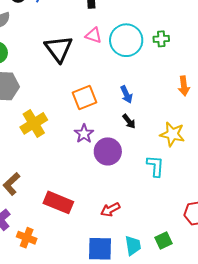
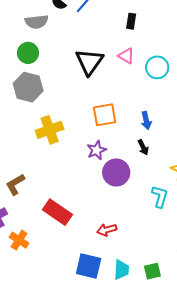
cyan circle: (126, 40) -> (157, 67), size x0.7

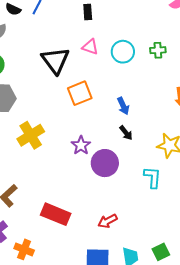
orange square: (105, 115) -> (80, 93), moved

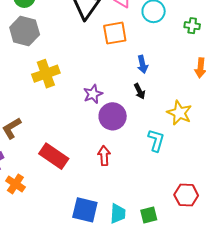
green cross: (158, 50) -> (192, 26), moved
orange square: (80, 93) -> (115, 33), moved
red arrow: (108, 221) -> (104, 156), moved, turned 102

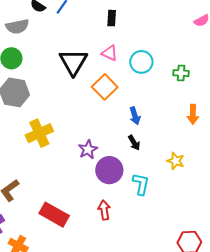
orange square: (115, 33) -> (105, 87), turned -30
yellow star: (179, 113) -> (176, 161), size x0.7
cyan L-shape: (156, 140) -> (141, 184), moved

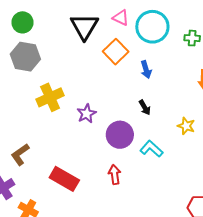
cyan circle: (141, 62) -> (152, 27), size x1.4
blue arrow: (135, 116) -> (146, 70), moved
purple star: (88, 149) -> (87, 114), moved
cyan L-shape: (141, 184) -> (151, 149), turned -60

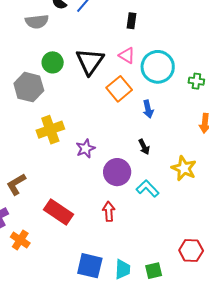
green circle: (23, 22) -> (53, 62), moved
yellow star: (186, 126) -> (184, 168), size x1.4

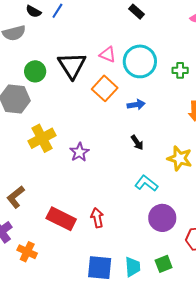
black rectangle: (132, 21) -> (136, 12), moved, turned -49
blue arrow: (148, 109) -> (136, 105), turned -78
purple circle: (117, 172) -> (162, 218), moved
red arrow: (109, 211) -> (97, 218), moved

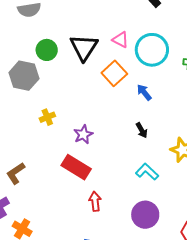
blue arrow: (136, 105) -> (144, 92), turned -126
yellow cross: (42, 138) -> (47, 117), size x0.6
purple circle: (162, 218) -> (145, 215), moved
red rectangle: (61, 219) -> (76, 167), moved

